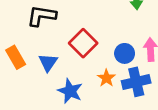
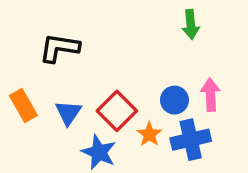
red square: (83, 43) -> (117, 111), moved

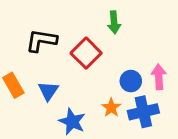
green arrow: (191, 25) -> (114, 22), moved
red square: (117, 111) -> (86, 53), moved

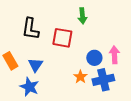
black L-shape: (41, 41) -> (30, 29), turned -90
red square: (86, 53) -> (62, 38), turned -35
blue star: (72, 122) -> (29, 87), moved

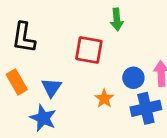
black L-shape: (30, 29) -> (24, 38), moved
orange star: (80, 77) -> (104, 99), moved

